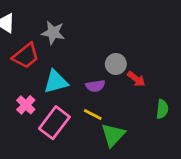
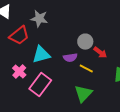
yellow line: (93, 114) -> (86, 69), moved

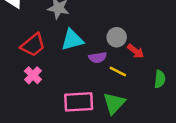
red trapezoid: (19, 36) -> (33, 45), moved
cyan triangle: (41, 55) -> (72, 40), moved
pink rectangle: (40, 85) -> (79, 102), moved, turned 50

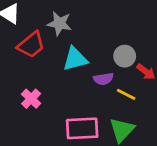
red trapezoid: (33, 45) -> (31, 45), moved

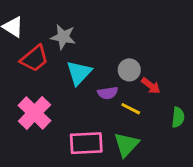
cyan triangle: (75, 59) -> (79, 73), turned -32
pink cross: (31, 99) -> (34, 113), size x1.6

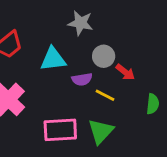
gray star: (63, 37) -> (80, 23), moved
cyan triangle: (79, 73) -> (53, 59), turned 40

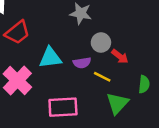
cyan triangle: (53, 59) -> (50, 58), moved
green triangle: (101, 131) -> (117, 103), moved

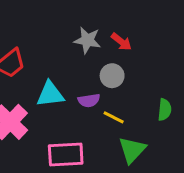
red arrow: (120, 56) -> (121, 42), moved
green semicircle: (144, 84) -> (165, 110), moved

